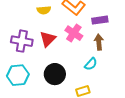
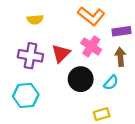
yellow semicircle: (44, 10) -> (35, 20), moved
black circle: (55, 74) -> (81, 79), moved

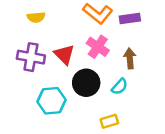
purple rectangle: (122, 31) -> (130, 19), moved
red triangle: (61, 53) -> (64, 55), turned -30
cyan hexagon: (26, 95) -> (51, 101), moved

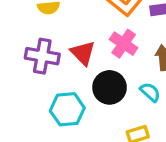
cyan semicircle: (120, 87) -> (150, 92), turned -90

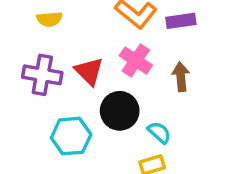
cyan semicircle: (150, 92) -> (159, 132), moved

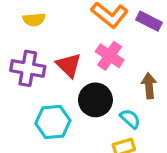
purple rectangle: (181, 21) -> (149, 21), turned 35
brown arrow: (181, 77) -> (149, 86), moved

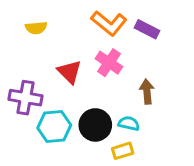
purple cross: (28, 68) -> (25, 98), moved
black circle: (95, 100) -> (95, 125), moved
cyan semicircle: (130, 119) -> (129, 123), turned -30

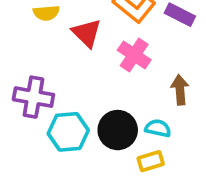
red triangle: (69, 72) -> (87, 33), moved

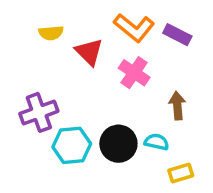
purple cross: (33, 97) -> (39, 112), turned -30
yellow rectangle: (151, 161) -> (181, 173), moved

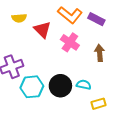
brown arrow: (177, 106) -> (100, 53), moved

